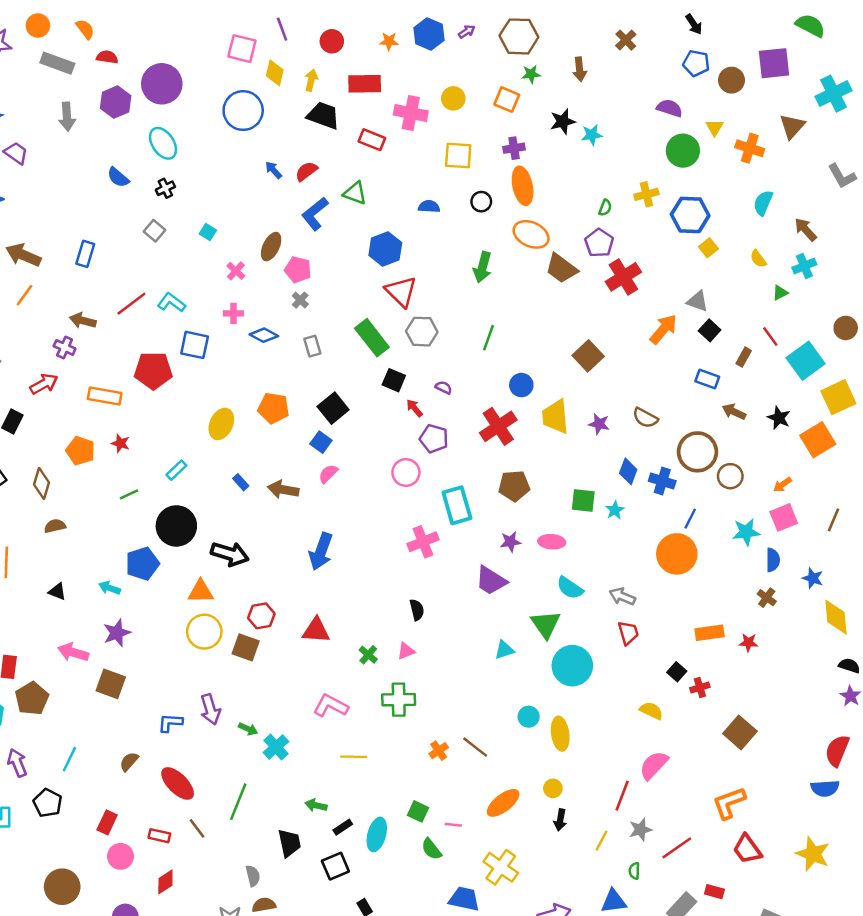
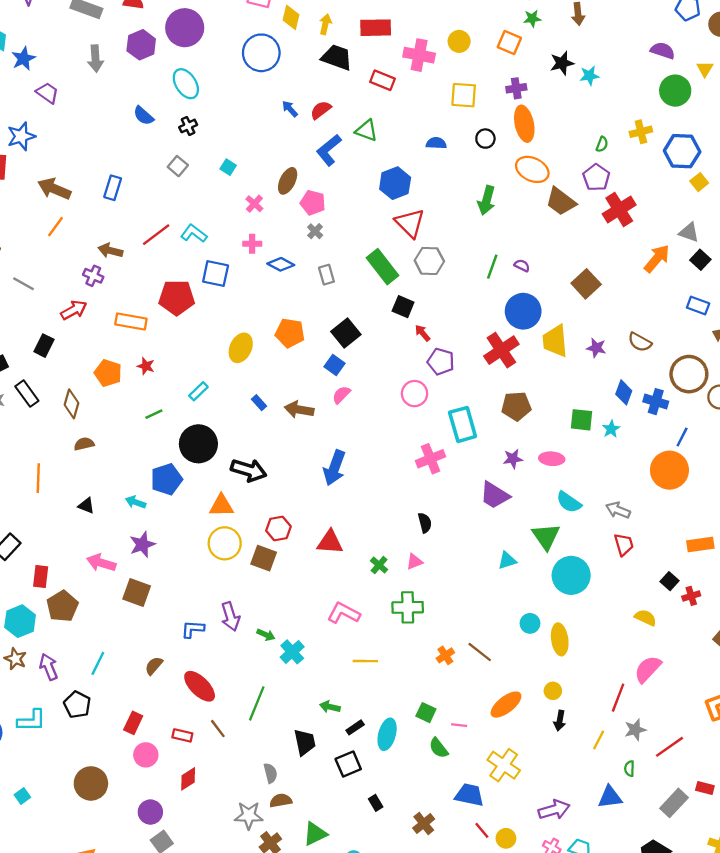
blue circle: (521, 385) -> (523, 311), size x1.6
purple semicircle: (444, 387) -> (522, 265), moved

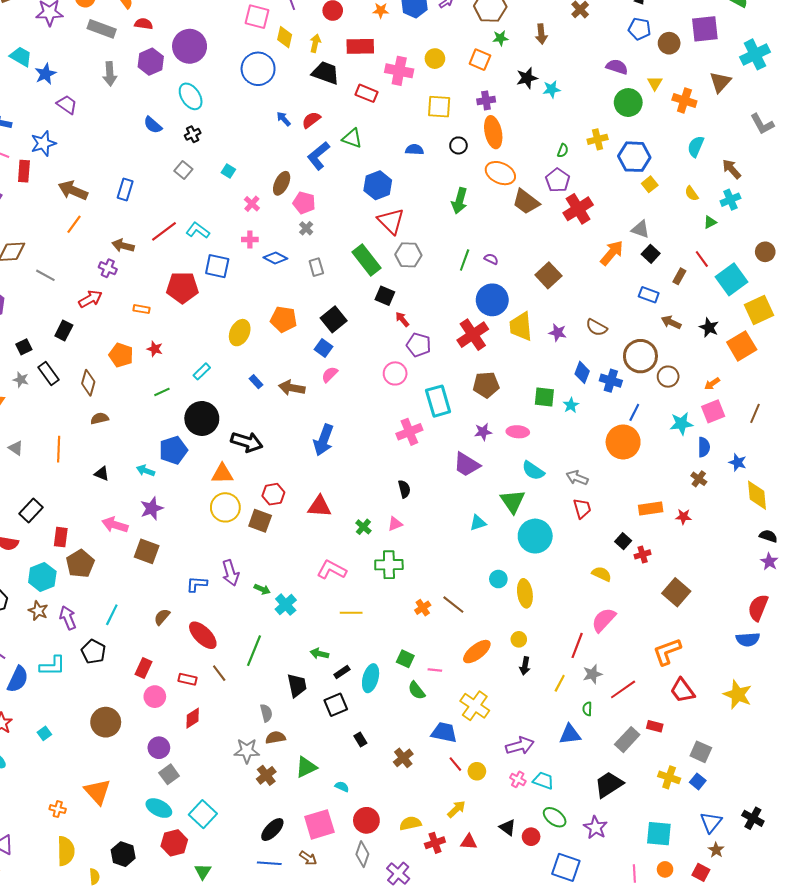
orange rectangle: (131, 322) -> (141, 309), size x0.6

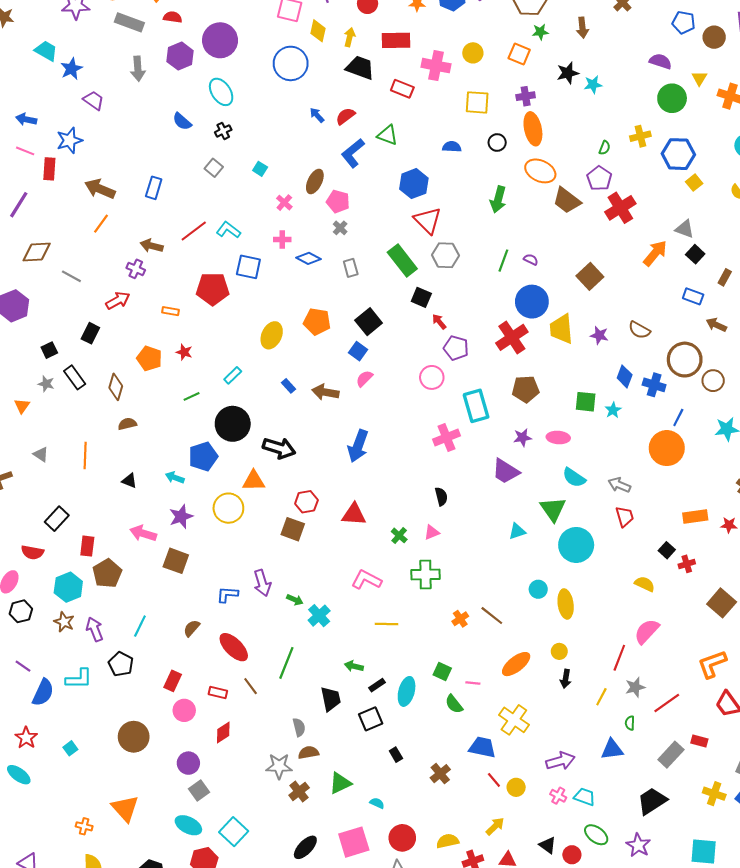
yellow circle: (225, 507) -> (228, 508), moved

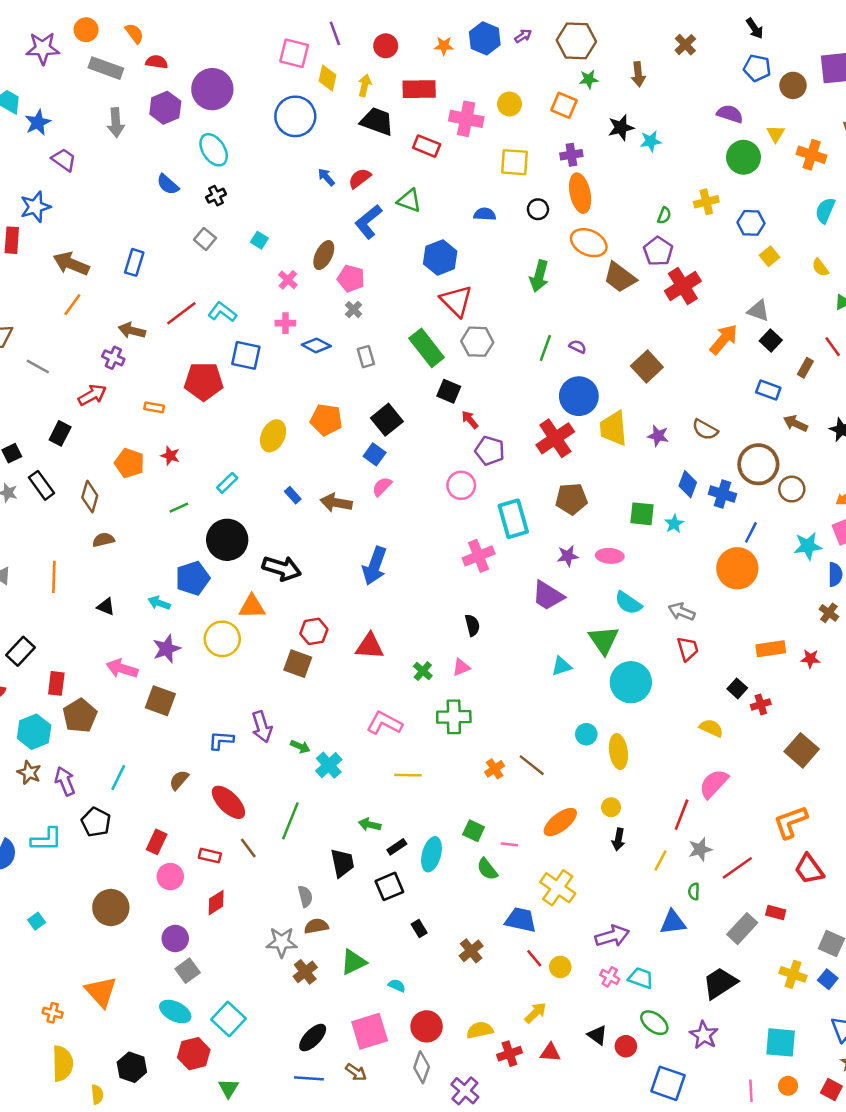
blue hexagon: (678, 154) -> (751, 223), size x0.7

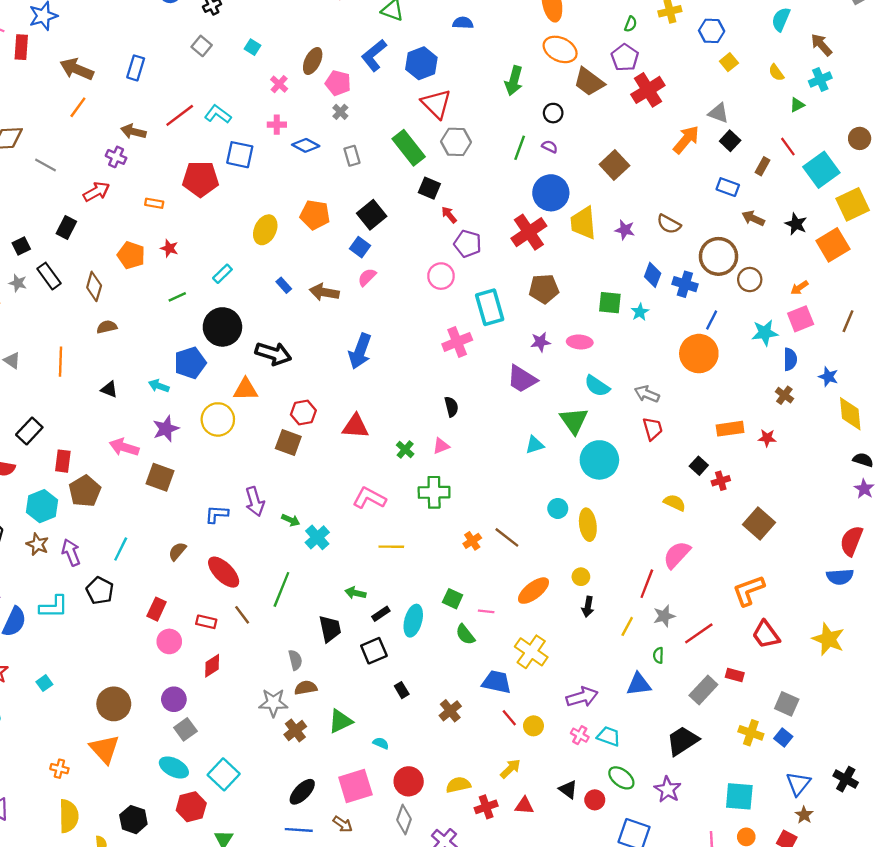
black circle: (538, 209) -> (553, 113), moved
blue L-shape: (368, 222) -> (374, 55), moved
brown circle: (111, 908) -> (114, 704), moved

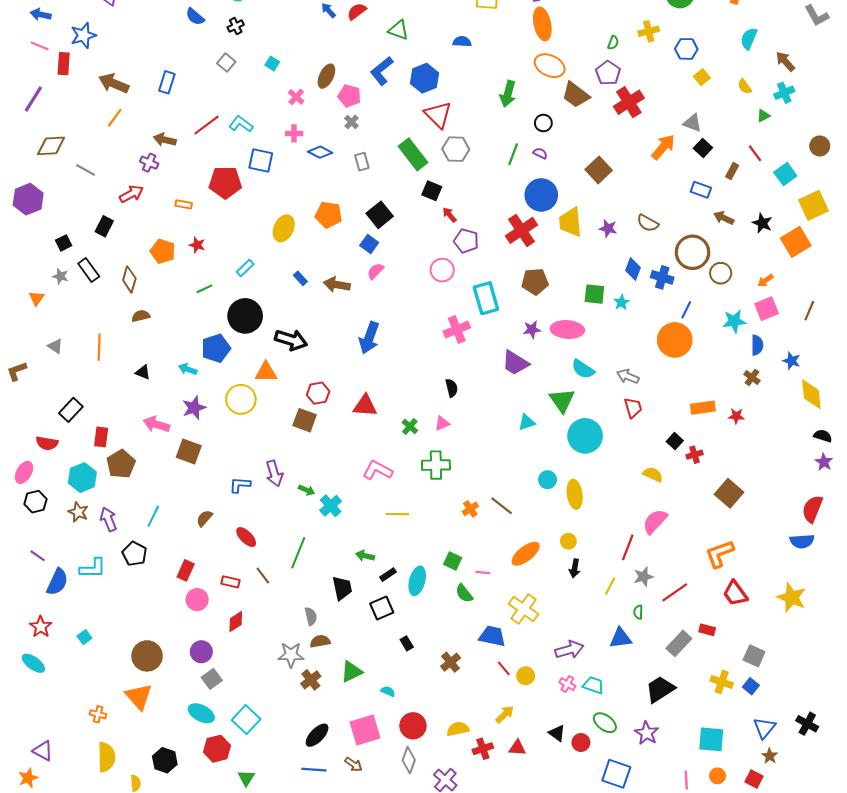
cyan square: (821, 170) -> (785, 174), size x0.7
pink ellipse: (580, 342) -> (567, 329), size x1.4
red ellipse: (224, 572) -> (246, 537), size x0.7

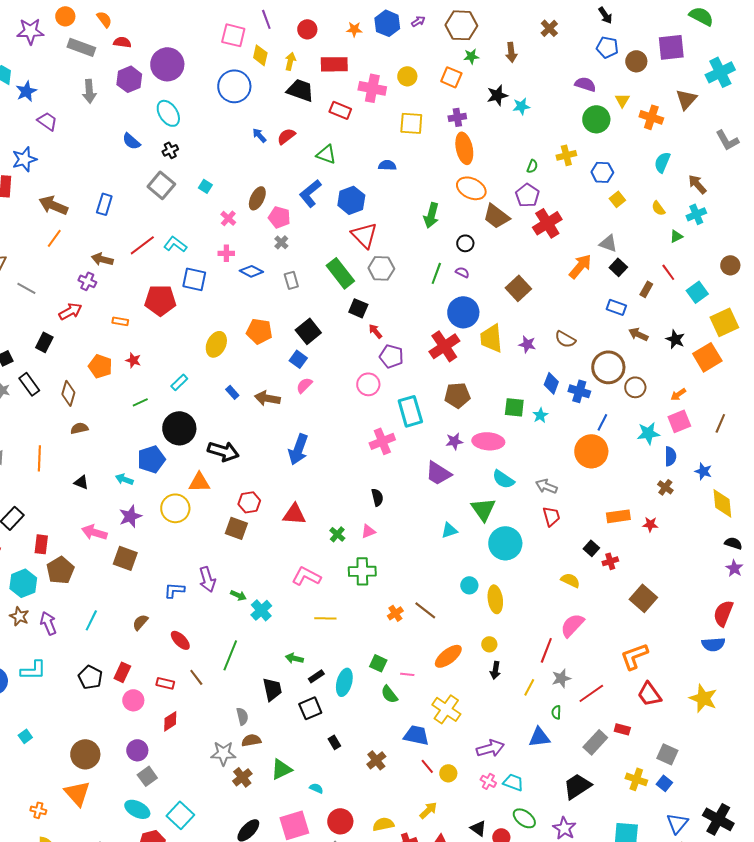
gray square: (226, 63) -> (161, 185), size x1.5
black pentagon: (135, 554) -> (90, 677), moved
black cross: (807, 724) -> (718, 819), size x1.4

